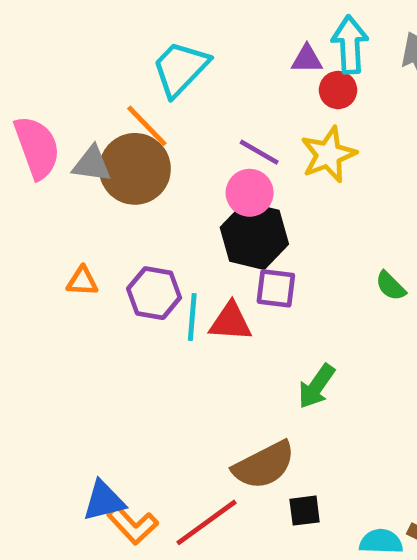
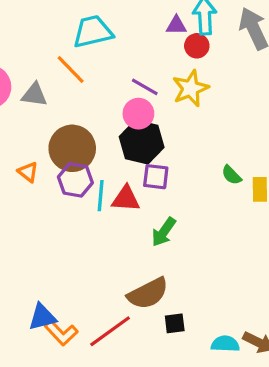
cyan trapezoid: (180, 69) -> (93, 32), turned 33
brown circle: (135, 169) -> (72, 148), moved
orange triangle: (82, 281) -> (28, 172), turned 35
green arrow: (316, 386) -> (164, 232), moved

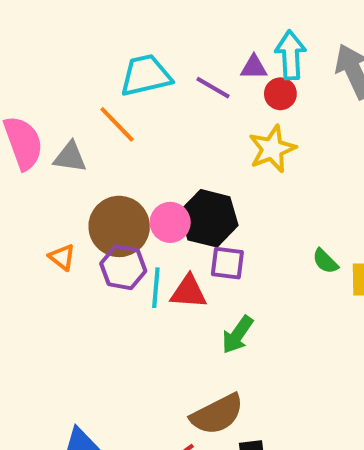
purple line: (145, 87) -> (213, 88), moved
pink circle: (138, 114) -> (170, 222), moved

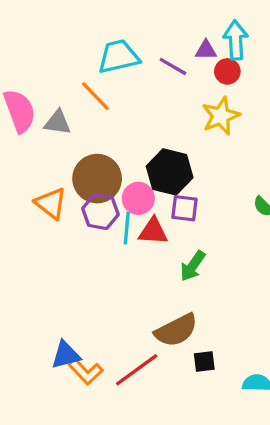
pink circle: (170, 222) -> (138, 198), moved
orange triangle: (62, 257) -> (51, 203), size x1.5

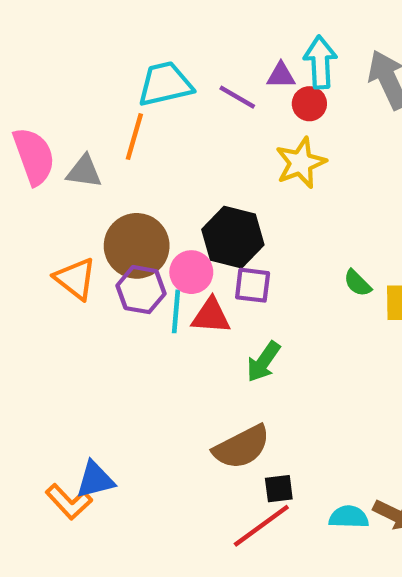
orange line: (95, 96) -> (134, 137), turned 60
red line: (137, 370) -> (261, 526), moved
orange L-shape: (86, 371) -> (69, 502), moved

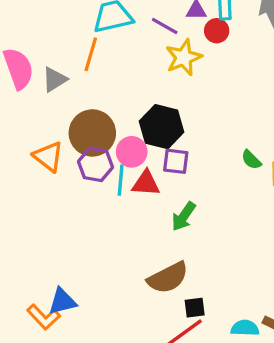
yellow star: (301, 163) -> (184, 57), moved
gray triangle: (84, 172) -> (55, 79), turned -40

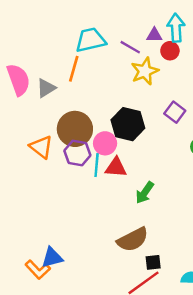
purple square: (176, 161) -> (175, 112), moved, turned 30

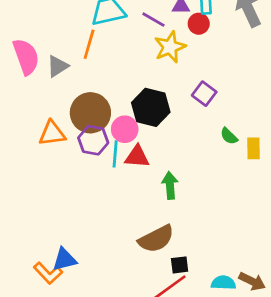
orange triangle: (41, 147) -> (52, 133), turned -45
green arrow: (145, 193) -> (170, 185), turned 140

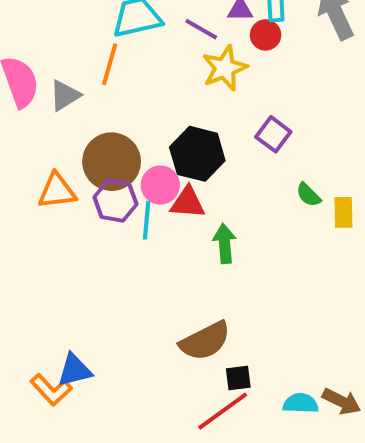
red triangle: (137, 157) -> (188, 203), moved
green arrow: (170, 185) -> (225, 244), moved

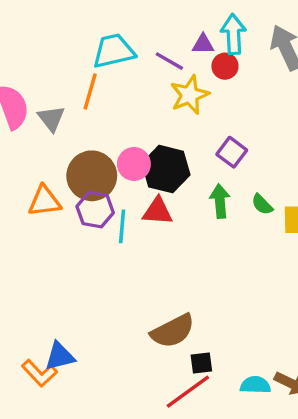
gray triangle: (65, 95) -> (51, 118), turned -36
pink circle: (160, 185) -> (134, 164), moved
green arrow: (225, 244) -> (220, 201), moved

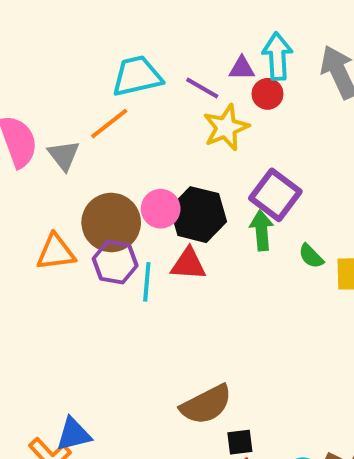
orange line: (90, 91) -> (109, 124), turned 36
purple square: (232, 152) -> (275, 195), size x1.4
green arrow: (220, 201) -> (262, 230), moved

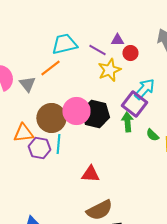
cyan arrow: (277, 56) -> (144, 89), moved, turned 45
pink circle: (161, 209) -> (76, 111), size x1.4
purple hexagon: (115, 262) -> (39, 148), moved
red triangle: (188, 264) -> (90, 174), moved
cyan line: (147, 282) -> (58, 144), moved

